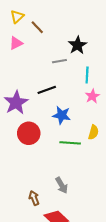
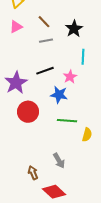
brown line: (37, 27) -> (44, 22), moved
gray line: (59, 61) -> (46, 41), moved
pink star: (92, 96) -> (70, 77), moved
yellow semicircle: (93, 132) -> (87, 135), moved

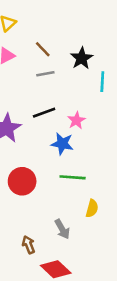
cyan line: (83, 57) -> (102, 82), moved
red circle: (28, 112) -> (22, 181), moved
yellow semicircle: (87, 135) -> (92, 208), moved

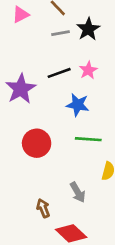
black star: (82, 58) -> (88, 29), moved
pink star: (76, 120) -> (88, 70), moved

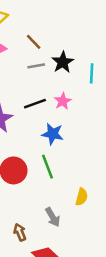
green line: (88, 139) -> (48, 167), moved, turned 65

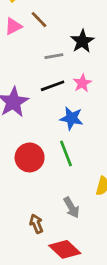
brown line: (34, 42) -> (39, 20), moved
gray line: (36, 66) -> (54, 56), moved

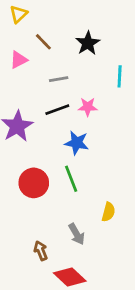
pink triangle: (13, 26) -> (19, 60), moved
black star: (82, 41) -> (88, 43), moved
pink star: (82, 83) -> (88, 107), turned 30

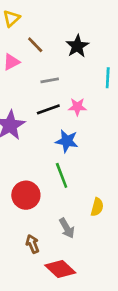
red circle: (34, 183) -> (26, 195), moved

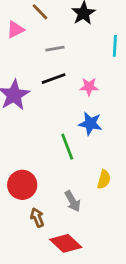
pink star: (77, 107) -> (89, 87), moved
blue star: (67, 141) -> (90, 124), moved
red circle: (26, 195) -> (22, 185), moved

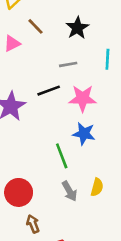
gray line: (55, 49) -> (68, 64), moved
pink star: (89, 87) -> (83, 98), size x1.5
gray arrow: (73, 201) -> (70, 191), moved

